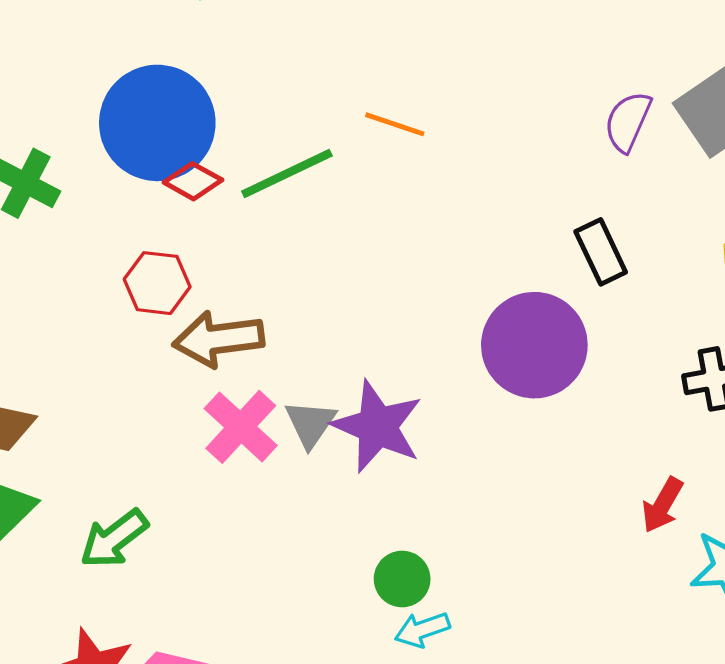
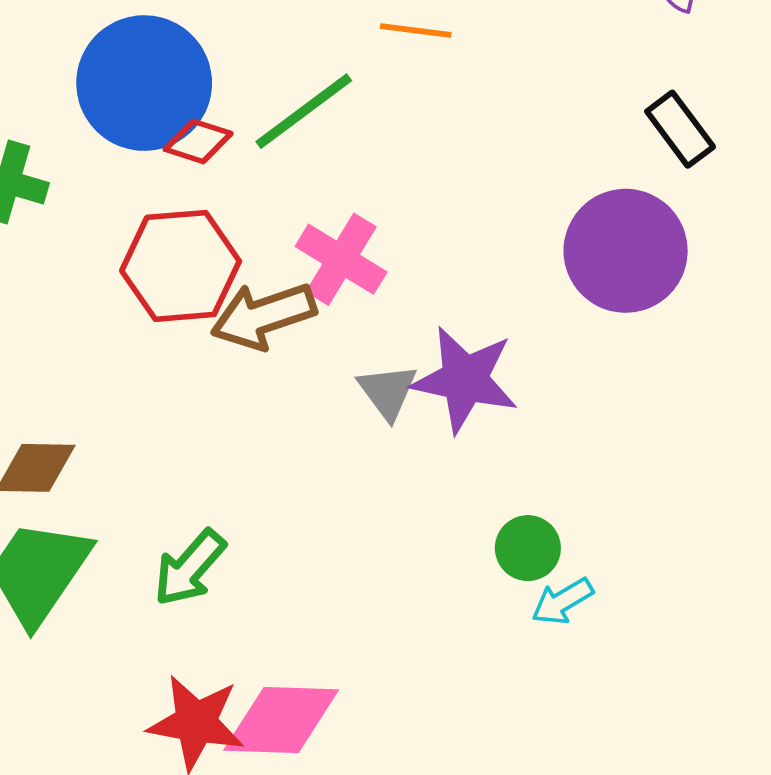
red hexagon: (157, 283) -> (181, 266), size x1.5
pink cross: (241, 427) -> (341, 259), moved

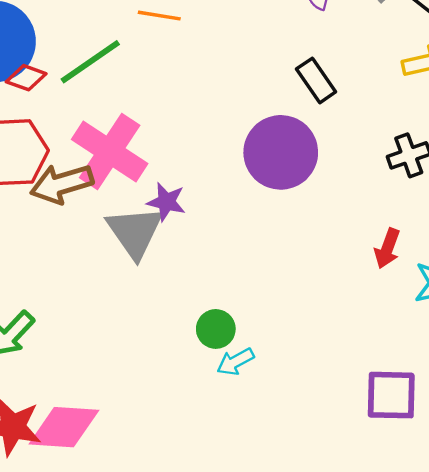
pink cross: (341, 259) -> (110, 151), size x1.4
purple star: (465, 380) -> (166, 202), moved, size x0.6
gray triangle: (388, 392) -> (135, 232), size x1.6

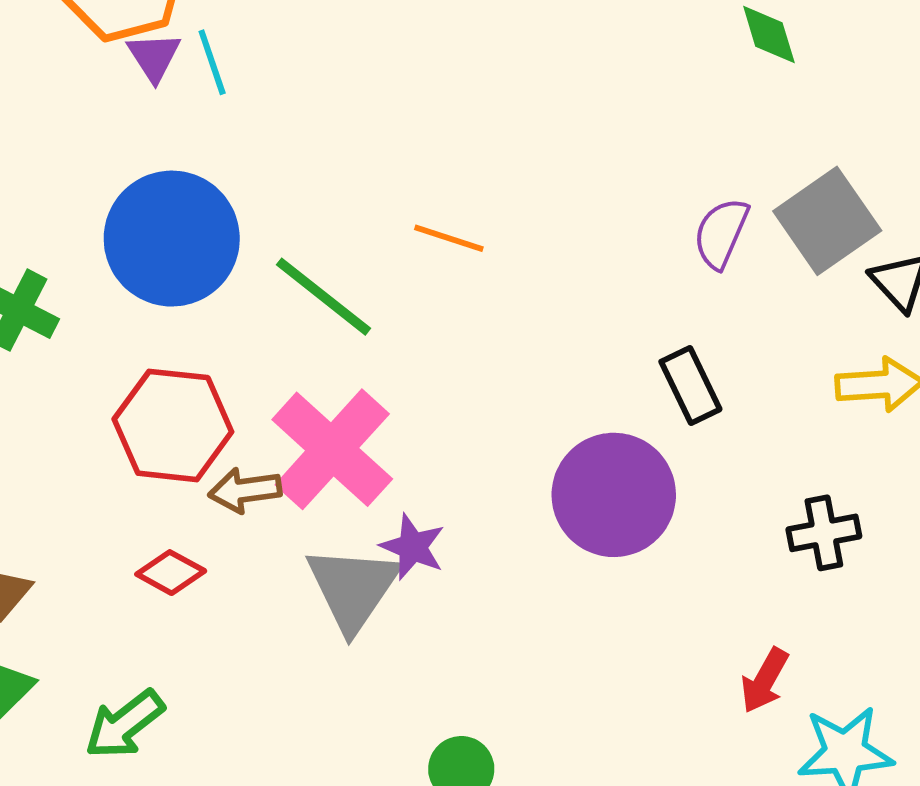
green line: (90, 62) -> (324, 297), turned 64
red diamond: (26, 78) -> (171, 573), moved
brown arrow: (62, 184) -> (245, 490), size x0.7

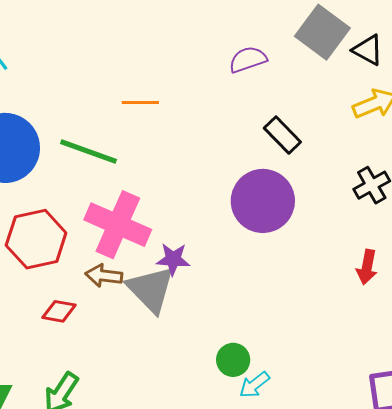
purple semicircle: (721, 233) -> (248, 60), moved, turned 66
brown arrow: (245, 490) -> (104, 276), moved, turned 33

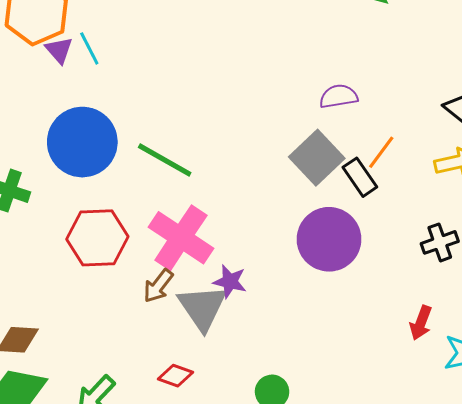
gray square: (322, 32) -> (317, 158), moved
orange line: (140, 102) -> (381, 152), moved, turned -63
brown arrow: (104, 276) -> (158, 286), turned -69
red diamond: (59, 311) -> (176, 376), moved

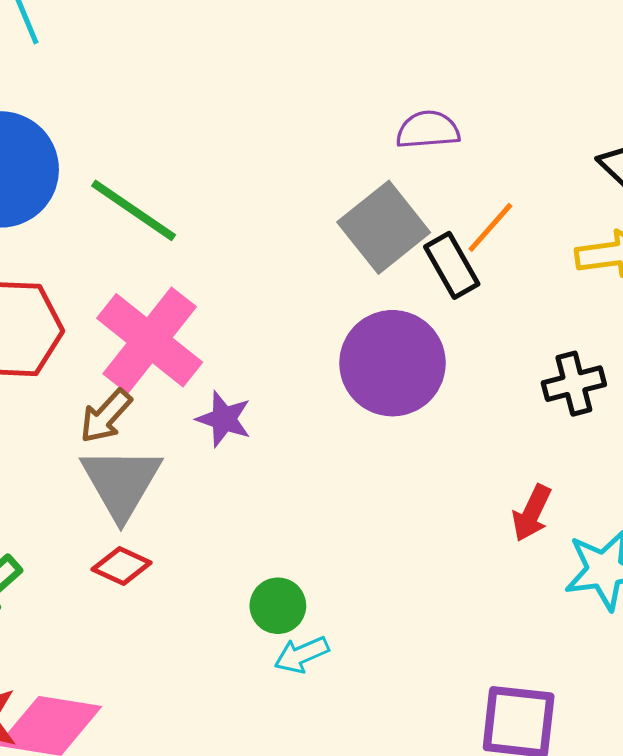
gray triangle: (202, 307) -> (121, 483), moved

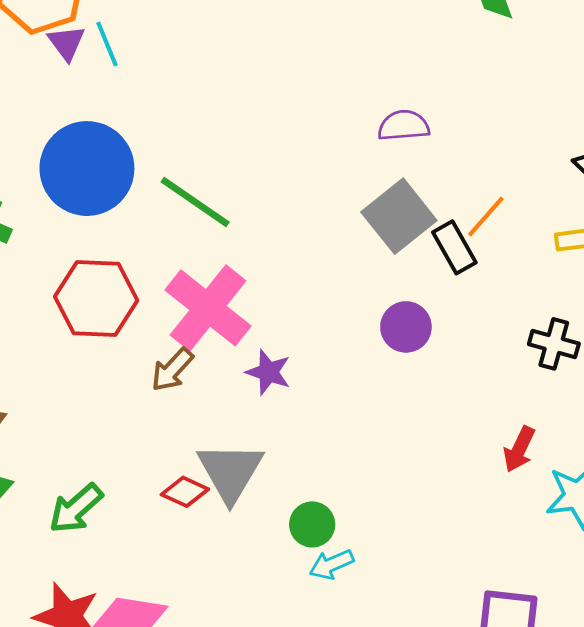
purple semicircle: (428, 130) -> (404, 126), moved
purple circle: (392, 363) -> (406, 327), size x0.6
black cross: (574, 384) -> (554, 344), turned 30
gray triangle: (121, 483) -> (230, 472), moved

